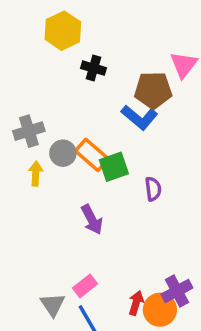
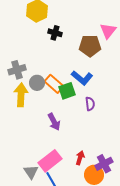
blue L-shape: (139, 117) -> (82, 78), moved
yellow arrow: (36, 174) -> (21, 95), size x1.6
pink rectangle: (85, 286) -> (50, 161), size x1.6
red arrow: (136, 303) -> (80, 158), moved

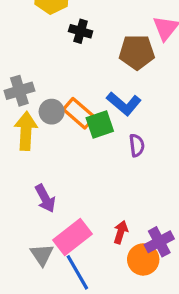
purple arrow: (54, 122) -> (45, 198), moved

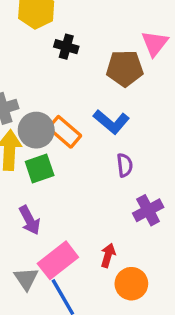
gray circle: (52, 112) -> (36, 130), size x1.4
green square: (100, 124) -> (40, 169), moved
purple cross: (159, 242) -> (148, 210), moved

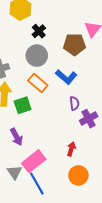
black cross: (66, 47) -> (39, 31), turned 32
gray circle: (36, 130) -> (37, 56), moved
purple cross: (148, 210) -> (89, 119), moved
red arrow: (108, 255) -> (71, 149), moved

